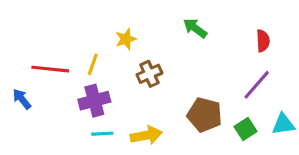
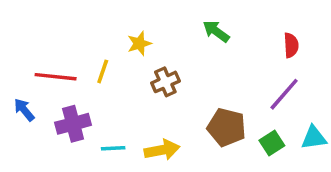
purple cross: (94, 101) -> (73, 124), moved

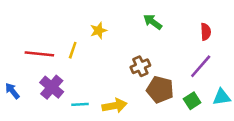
brown cross: (165, 82) -> (140, 66), moved
blue arrow: (24, 110) -> (12, 91), moved
purple cross: (73, 124) -> (52, 87), turned -35

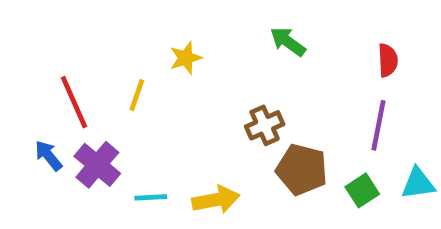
red line: (39, 54) -> (74, 102), turned 60
purple line: (201, 66) -> (378, 125), turned -30
blue arrow: (12, 91) -> (48, 156), moved

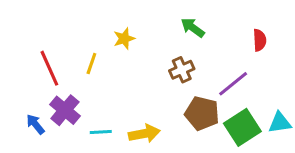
brown cross: (265, 125) -> (182, 70), moved
purple line: (378, 125) -> (233, 84), moved, turned 40
blue arrow: (48, 156) -> (35, 124), moved
green square: (362, 190) -> (242, 127), size x1.6

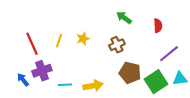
yellow star: (124, 39) -> (83, 39), moved
red semicircle: (260, 40) -> (158, 26), moved
purple line: (233, 84) -> (169, 54), moved
purple cross: (65, 110) -> (42, 71), turned 30

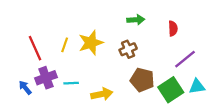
green arrow: (124, 18) -> (136, 20), turned 140
yellow star: (83, 39) -> (91, 43), size x1.6
cyan line: (65, 85) -> (71, 83), moved

